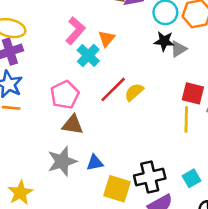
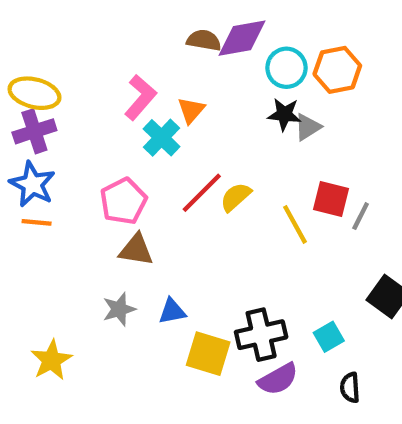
yellow line: (186, 120) -> (295, 224), moved, turned -30
gray star: (62, 161) -> (119, 309), size x0.7

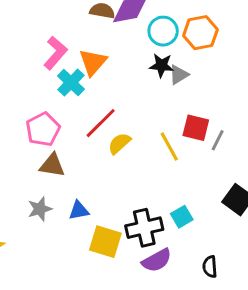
orange triangle: (191, 110) -> (93, 62), size x1.4
yellow semicircle: (236, 197) -> (119, 143), moved
cyan square: (329, 337) -> (182, 217), moved

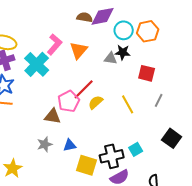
gray triangle: (179, 75) -> (111, 58), moved, turned 40
cyan cross: (71, 83) -> (37, 64), moved, size x1.4
red square: (196, 128) -> (147, 73), moved
pink pentagon: (43, 129) -> (69, 101), moved

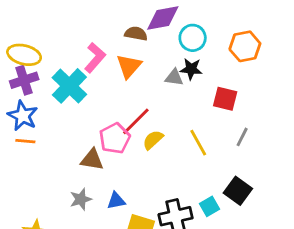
brown semicircle: (85, 17) -> (136, 34), moved
orange hexagon: (148, 31) -> (245, 46), moved
black square: (172, 138) -> (238, 191), moved

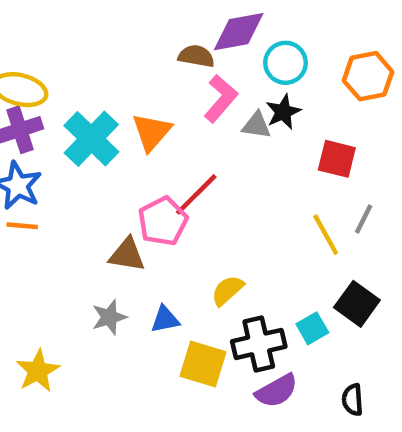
pink L-shape: (95, 58) -> (221, 99), moved
orange triangle: (129, 66) -> (152, 132), moved
black star: (191, 69) -> (283, 112), turned -30
yellow semicircle: (153, 140) -> (227, 290), moved
yellow line: (198, 143) -> (326, 235), moved

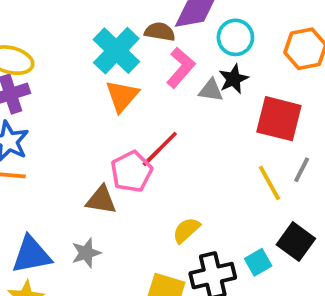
cyan cross: (91, 139) -> (116, 51), moved
red square: (337, 159) -> (279, 119), size x1.4
blue triangle: (165, 319) -> (31, 255), moved, size x1.6

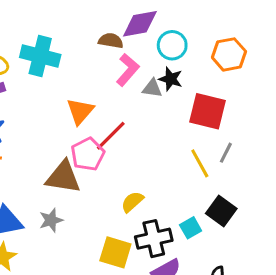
cyan cross: (116, 51) -> (40, 56), moved, turned -30
black star: (234, 79) -> (171, 79), turned -30
orange triangle: (122, 96) -> (80, 111), moved
brown triangle: (101, 200) -> (63, 177), size x1.4

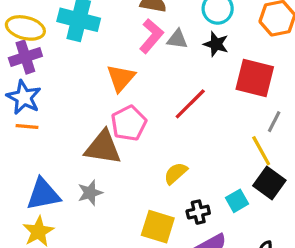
pink L-shape: (128, 70) -> (151, 36), moved
gray triangle: (152, 88) -> (177, 39), moved
red line: (111, 136) -> (190, 104), moved
yellow line: (200, 163) -> (261, 151), moved
black cross: (154, 239) -> (198, 212), size x0.6

